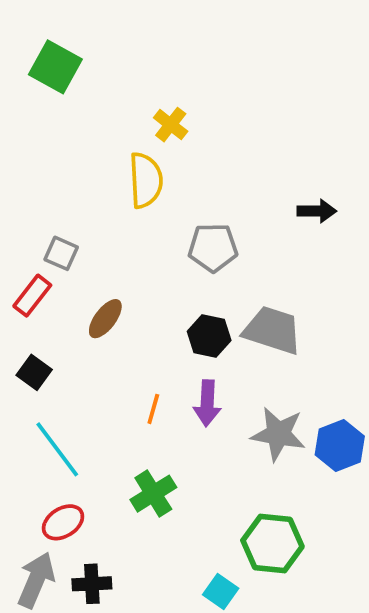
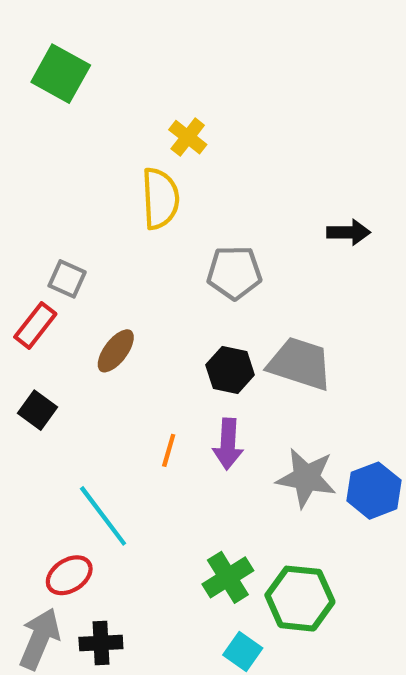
cyan line: (57, 449) -> (103, 516), moved
green cross: (153, 494) -> (228, 577), moved

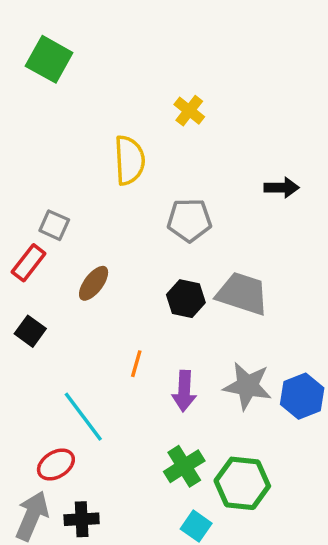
yellow cross: (188, 137) -> (189, 111), moved
purple arrow: (228, 444) -> (184, 391), moved

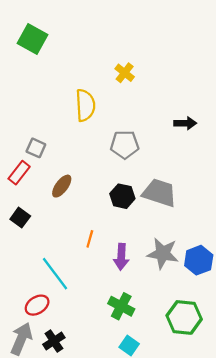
green cross: (184, 466) -> (121, 306), turned -30
green hexagon: (242, 483) -> (184, 317), moved
black cross: (82, 519) -> (54, 341), turned -30

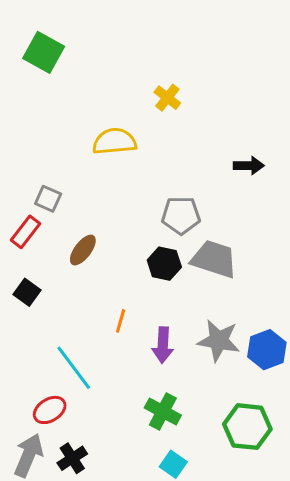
yellow semicircle: (85, 105) -> (115, 141), turned -92
gray pentagon: (125, 145) -> (181, 215), moved

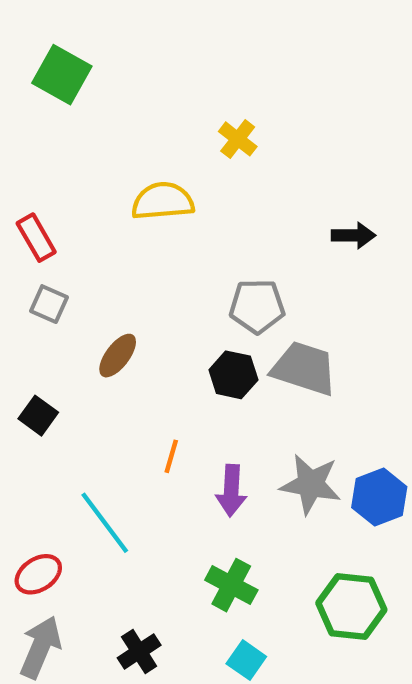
gray square: (48, 199) -> (49, 304), moved
red rectangle: (25, 232) -> (36, 238), moved, turned -68
red ellipse: (50, 410) -> (38, 574), moved
black cross: (72, 458) -> (139, 651), moved

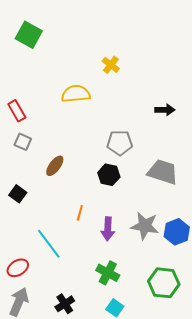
gray trapezoid: (304, 368) -> (163, 172), moved

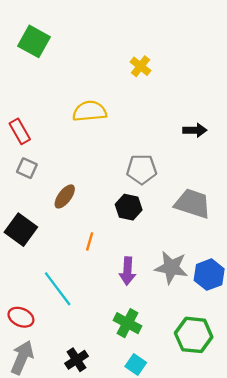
yellow cross: (111, 65) -> (140, 66), moved
black square: (18, 194) -> (21, 230), size x1.5
orange line: (80, 213) -> (90, 241), moved
red ellipse: (18, 268) -> (21, 317), turned 55

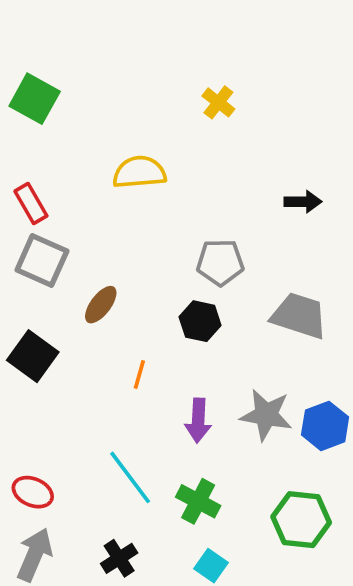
green square: (34, 41) -> (35, 99), moved
gray square: (27, 168) -> (42, 261), size x1.6
cyan line: (58, 289) -> (130, 477), moved

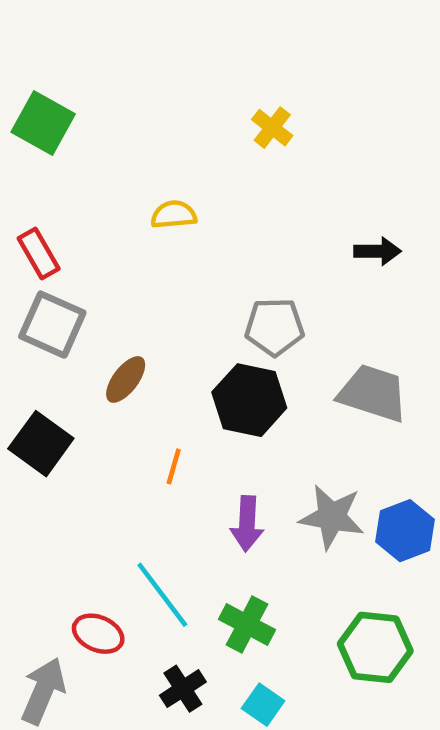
yellow semicircle: (139, 172) -> (174, 215), size x0.7
black hexagon: (200, 321) -> (249, 400), size x1.4
red ellipse: (33, 492) -> (98, 634), moved
black cross: (119, 558) -> (183, 689), moved

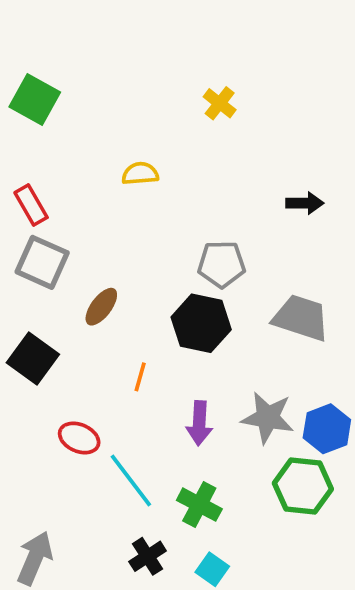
red ellipse: (98, 634) -> (79, 438), moved
green hexagon: (375, 647) -> (303, 486), moved

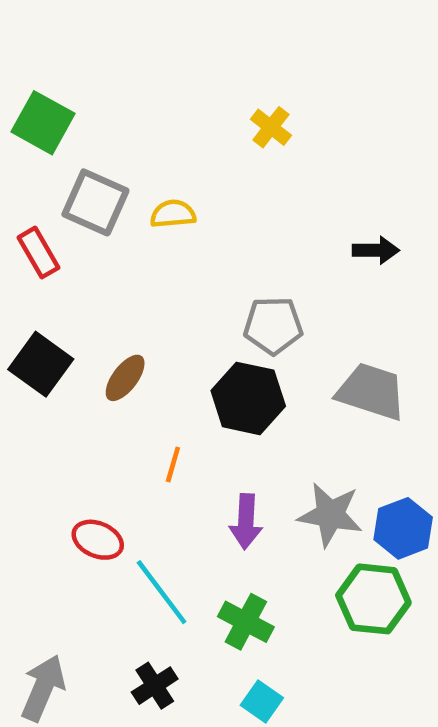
gray square: (42, 262) -> (95, 202), moved
black square: (33, 358) -> (41, 364), moved
black cross: (148, 556) -> (155, 686), moved

